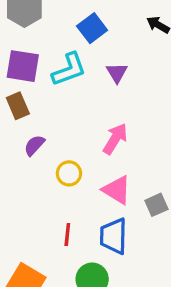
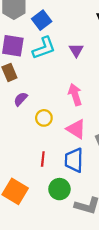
blue square: (92, 28) -> (42, 20), moved
pink arrow: (115, 139) -> (75, 95), turned -50

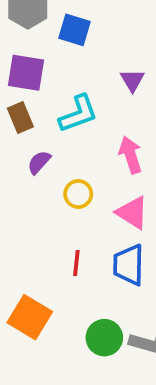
blue square: (42, 20) -> (74, 30), turned -36
cyan L-shape: (44, 48) -> (78, 114), moved
green circle: (59, 189) -> (104, 338), moved

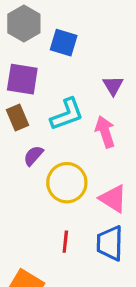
pink arrow: (130, 155) -> (105, 132), moved
yellow circle: (78, 194) -> (67, 183), size x1.6

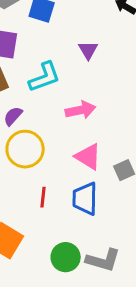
pink arrow: (105, 132) -> (81, 110), moved, turned 96
yellow circle: (67, 183) -> (25, 149), moved

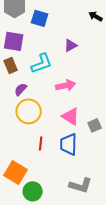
purple triangle: (88, 50) -> (71, 45), turned 32
green circle: (66, 257) -> (33, 191), moved

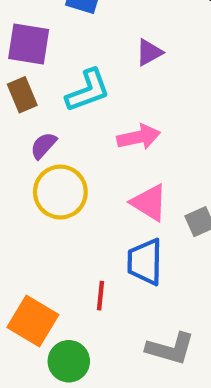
red line: (41, 143) -> (101, 296), moved

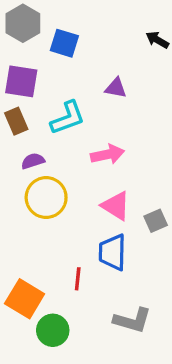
purple triangle: (149, 52) -> (116, 88), turned 40
purple semicircle: (43, 146) -> (33, 161), turned 30

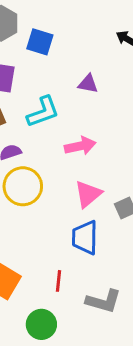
pink triangle: (116, 206) -> (88, 194), turned 48
red line: (78, 279) -> (59, 281), moved
green circle: (53, 330) -> (41, 324), moved

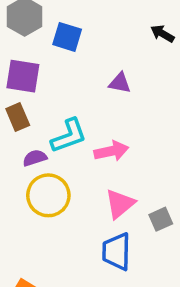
cyan L-shape: (43, 112) -> (69, 136), moved

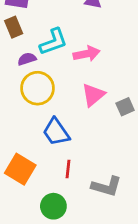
blue trapezoid: (116, 252) -> (56, 132), moved, turned -36

